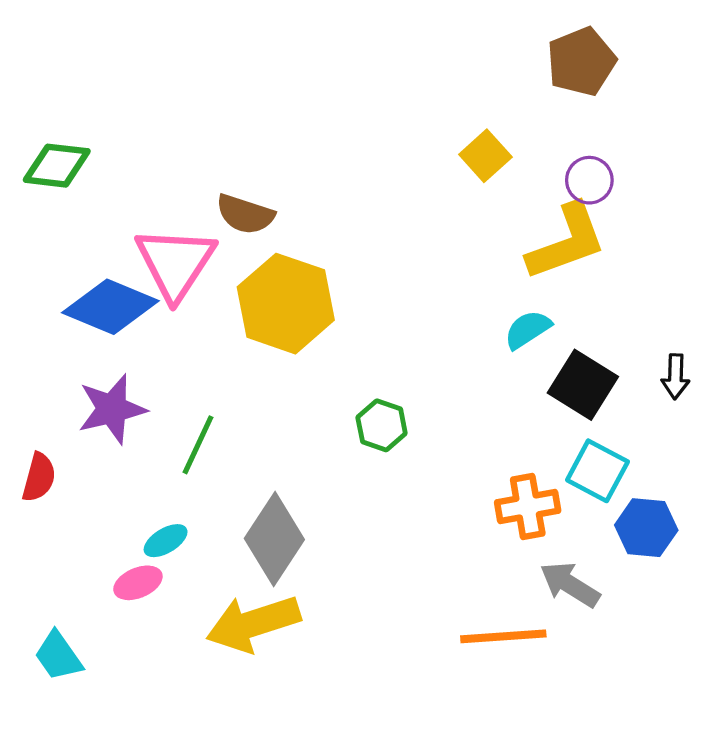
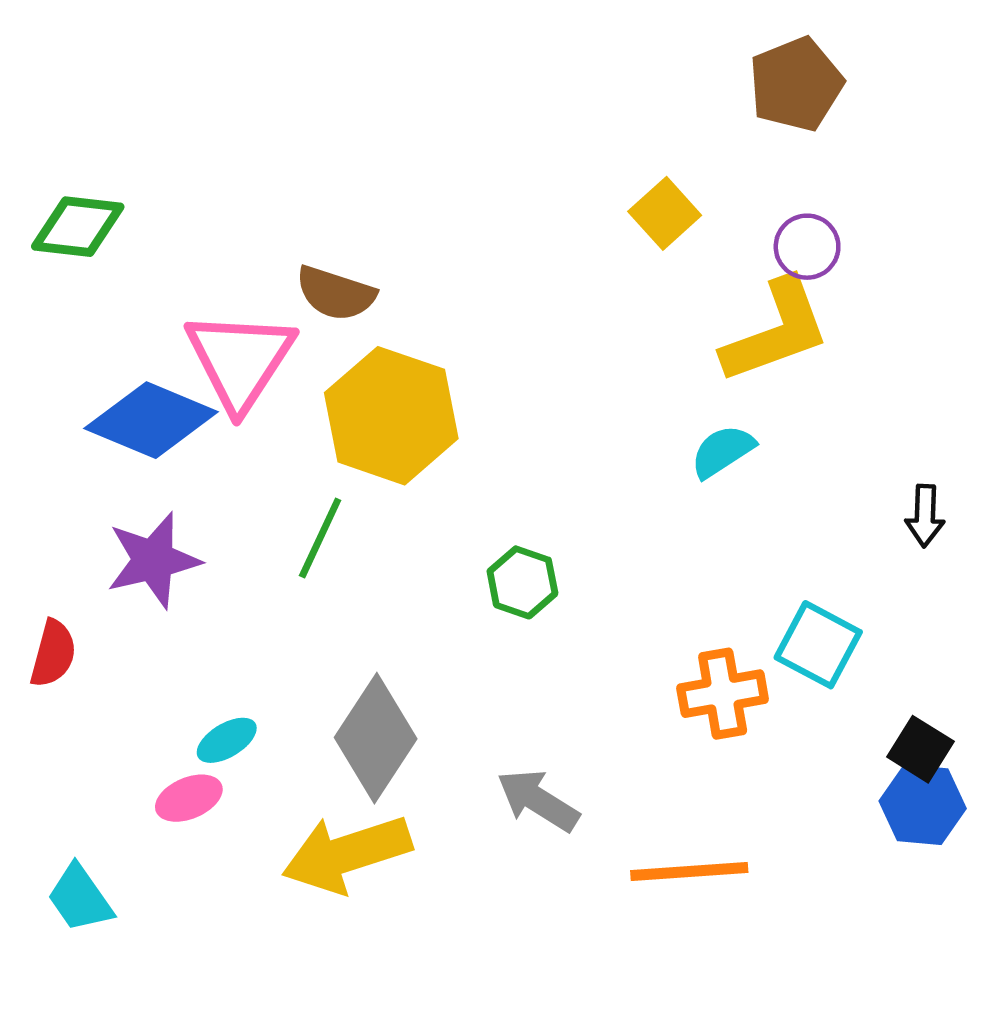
black square: (583, 385) -> (920, 749), moved, size x0.7
green line: (198, 445) -> (320, 538), moved
blue hexagon: (646, 528) -> (923, 805), moved
gray arrow: (570, 584) -> (538, 800), moved

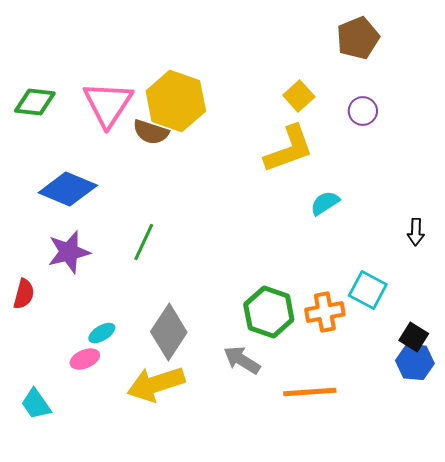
yellow L-shape: (776, 331) -> (289, 149), moved
pink triangle: (240, 360) -> (108, 104), moved
yellow hexagon: (391, 416) -> (176, 101), moved
green hexagon: (522, 582) -> (269, 312), moved, size x1.6

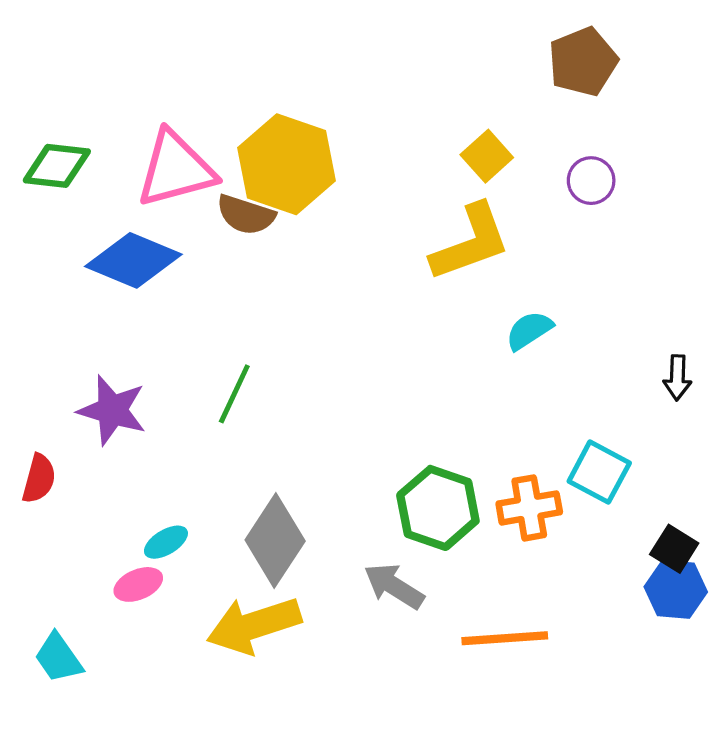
pink triangle: (108, 104) -> (176, 169), turned 42
blue diamond: (68, 189) -> (133, 260), moved
purple star: (69, 252) -> (112, 410), turned 30

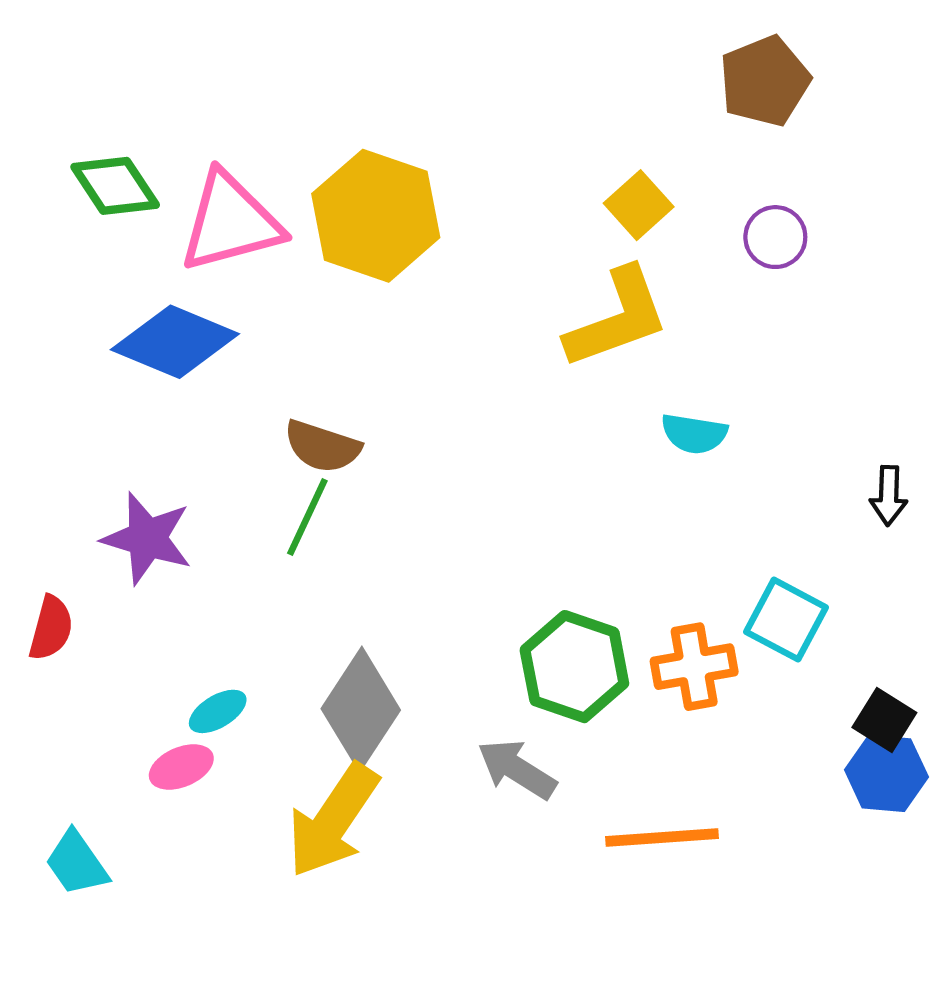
green diamond: (57, 166) -> (115, 186), moved, turned 50
brown semicircle: (246, 215) -> (322, 446), moved
cyan semicircle: (529, 330) -> (694, 434), turned -138
yellow arrow: (254, 625) -> (333, 820), turned -38

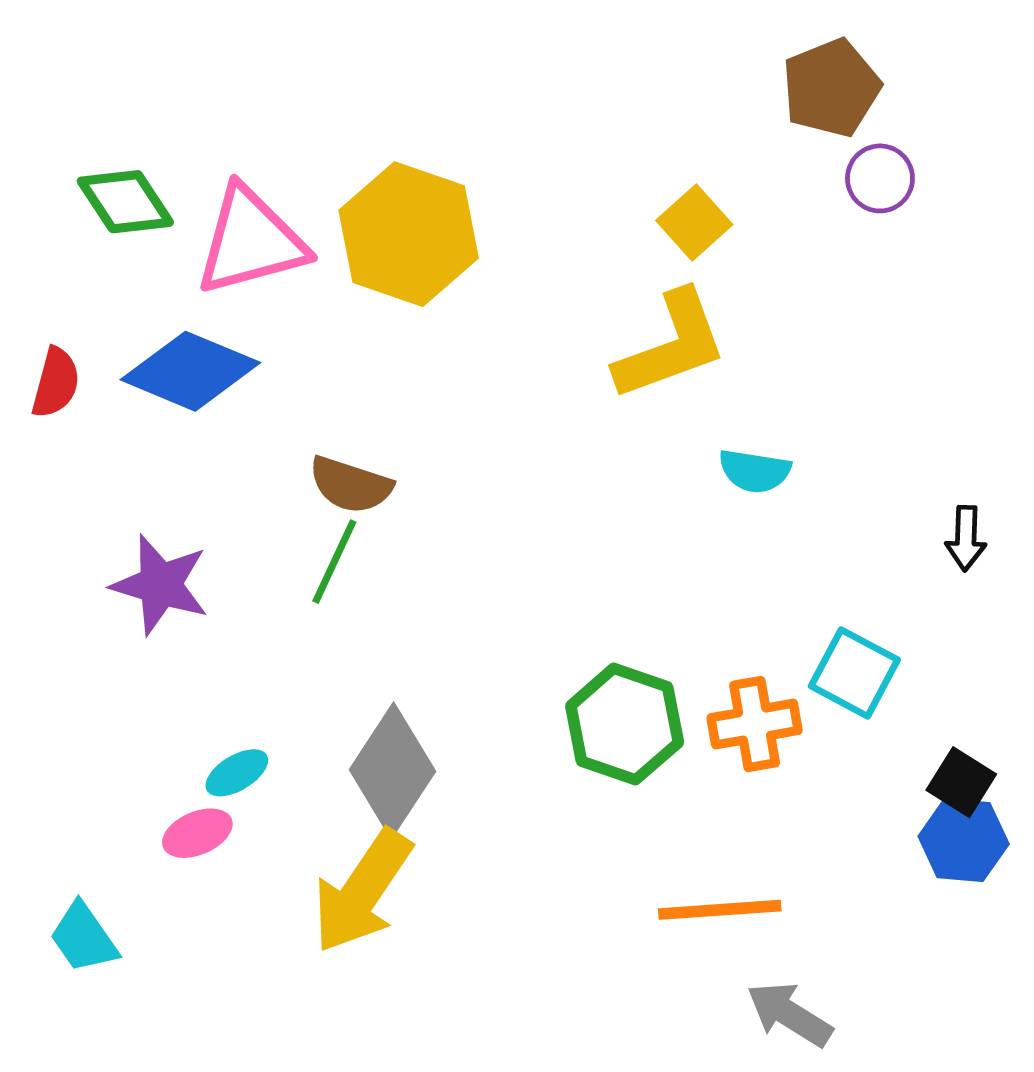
purple circle: (775, 237) -> (880, 178), moved
red semicircle: (51, 628) -> (56, 383), moved
gray arrow: (517, 769) -> (789, 1014), moved

